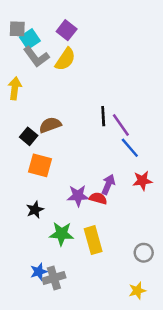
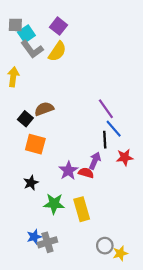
black line: (103, 116) -> (105, 140), moved
purple star: (78, 196) -> (68, 171), turned -30
gray circle: (144, 253) -> (105, 246), moved

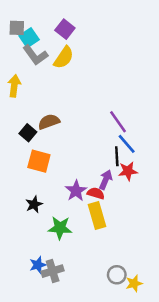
red star: (125, 157) -> (128, 171), moved
yellow rectangle: (82, 209) -> (97, 216), moved

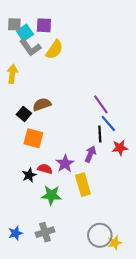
purple square: (65, 29) -> (44, 25), moved, turned -35
red star: (128, 171) -> (120, 148), moved
red semicircle: (96, 193) -> (45, 169), moved
blue star: (38, 265) -> (15, 233), moved
gray circle: (117, 275) -> (100, 235), size x1.5

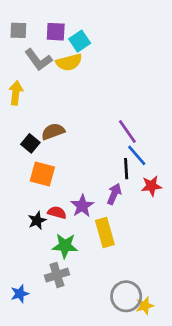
cyan square: (25, 33) -> (80, 41), moved
yellow semicircle: (54, 50) -> (69, 62), turned 42
gray cross: (45, 232) -> (57, 275), moved

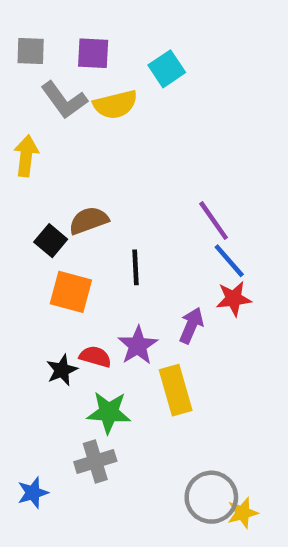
cyan square: (80, 41) -> (167, 69), moved
black line: (126, 169) -> (135, 267), moved
red star: (151, 186) -> (234, 299), moved

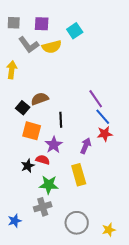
purple star: (138, 345) -> (54, 145), moved
gray circle: (211, 497) -> (77, 223), moved

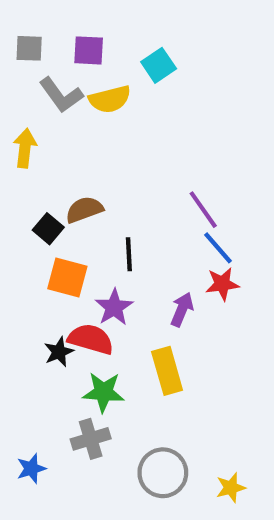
red semicircle: (43, 160) -> (91, 339), size x1.5

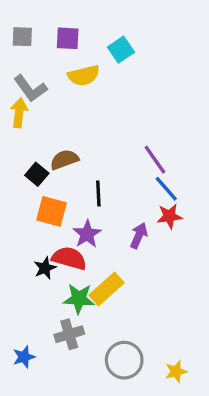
gray L-shape: (61, 95) -> (30, 88), moved
yellow rectangle: (167, 371) -> (106, 289), moved, turned 64

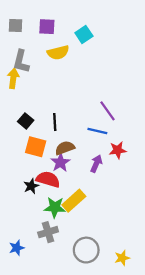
gray L-shape: (30, 88) -> (21, 61), turned 50
brown semicircle: (64, 160) -> (65, 148), moved
blue line: (166, 189) -> (97, 131), moved, turned -36
black line: (98, 194) -> (55, 122), moved

